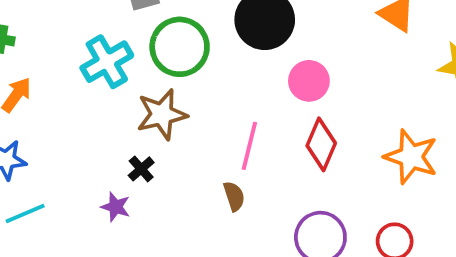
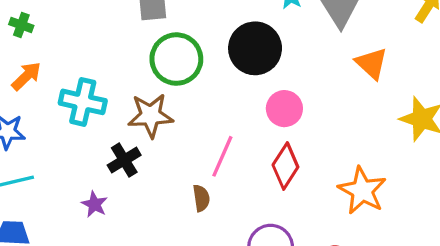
cyan cross: (107, 62) -> (83, 102), moved, turned 33
black cross: (141, 169) -> (124, 160), size x1.4
purple star: (116, 207) -> (94, 204), moved

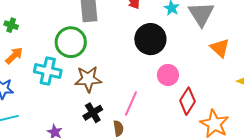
green circle: (176, 59) -> (71, 42), moved
black cross: (124, 160) -> (93, 113), moved
red diamond: (285, 166) -> (187, 101), moved

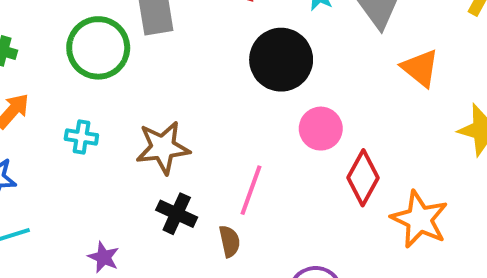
green circle: (71, 42) -> (98, 48), moved
cyan cross: (48, 71) -> (81, 137), size x0.6
black cross: (93, 113) -> (177, 214), turned -30

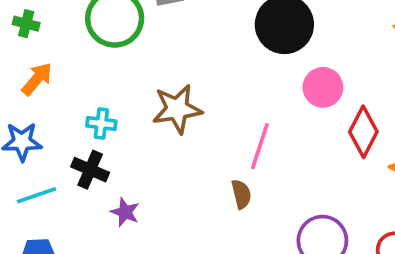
cyan cross: (81, 137) -> (101, 124), moved
black cross: (177, 214) -> (90, 170), moved

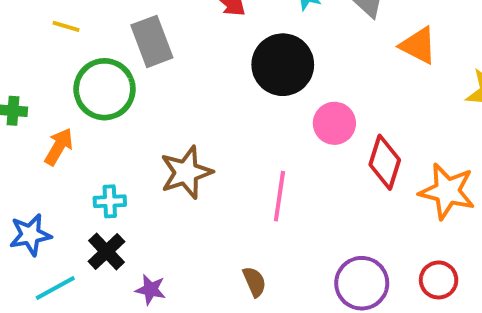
orange arrow: (37, 79) -> (59, 147), moved
black cross: (90, 170) -> (106, 251), turned 33
brown semicircle: (241, 194) -> (254, 282), moved

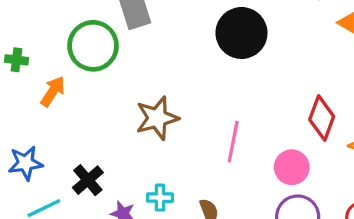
pink circle: (334, 123) -> (292, 167), moved
cyan cross: (110, 201) -> (160, 198), moved

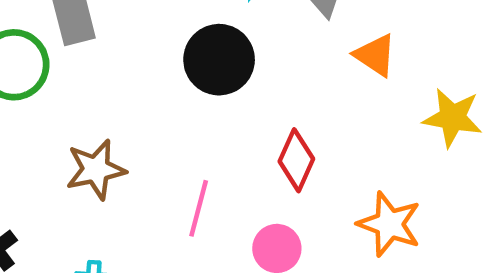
red diamond: (322, 118) -> (296, 160), moved

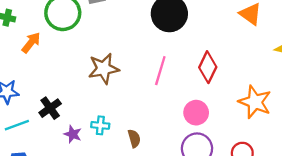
pink line: (199, 208) -> (160, 71), moved

